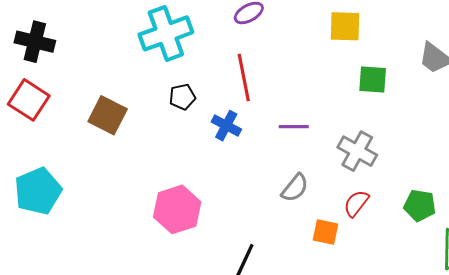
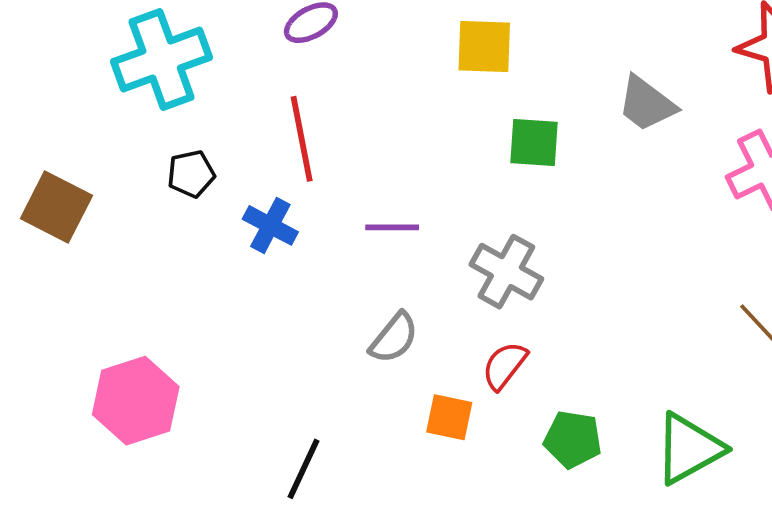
green pentagon: (420, 205) -> (573, 439), moved
pink hexagon: (177, 209) -> (136, 401), moved

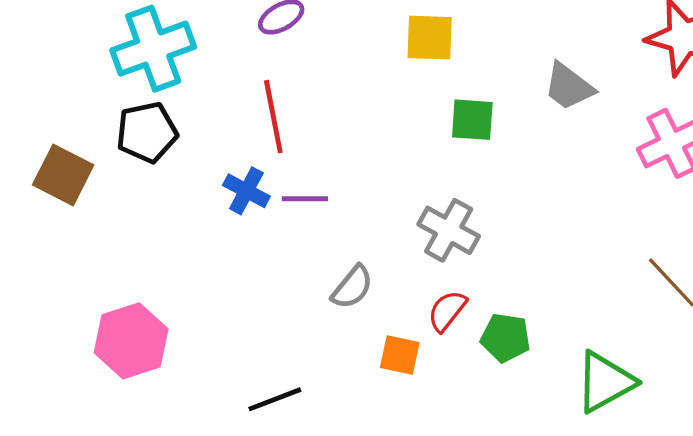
black pentagon: (191, 174) -> (147, 132), moved, size x1.5
purple line: (392, 227) -> (305, 199), moved
green pentagon: (573, 439) -> (506, 338), moved
black line: (304, 469) -> (275, 399), turned 44

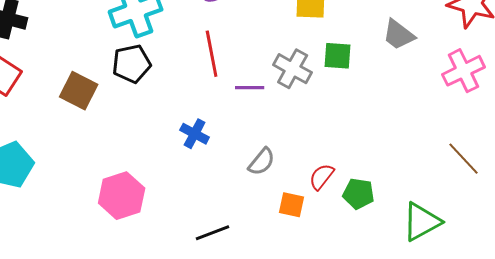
blue cross: (246, 191) -> (195, 134), moved
purple line: (305, 199) -> (250, 88), moved
gray cross: (449, 230) -> (293, 69), moved

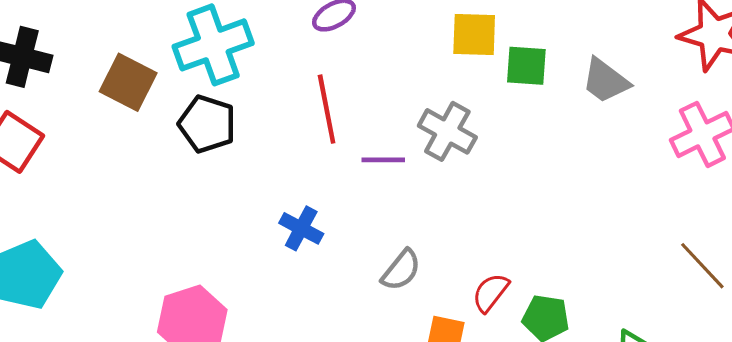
green square: (338, 56) -> (526, 66), moved
black pentagon: (132, 64) -> (207, 124), turned 30
brown square: (79, 91) -> (128, 82), moved

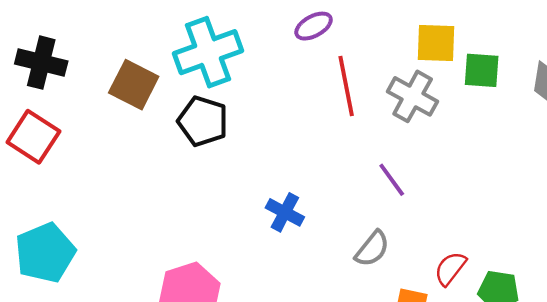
red line: (327, 109) -> (346, 86), moved
gray cross: (447, 131) -> (413, 96), moved
purple line: (383, 160) -> (392, 180), moved, turned 54

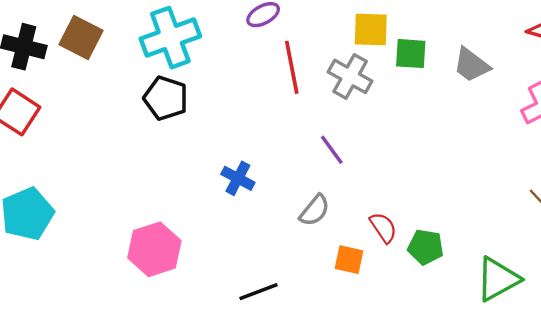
brown square: (134, 85) -> (81, 38), moved
red semicircle: (450, 268) -> (383, 228), turned 108

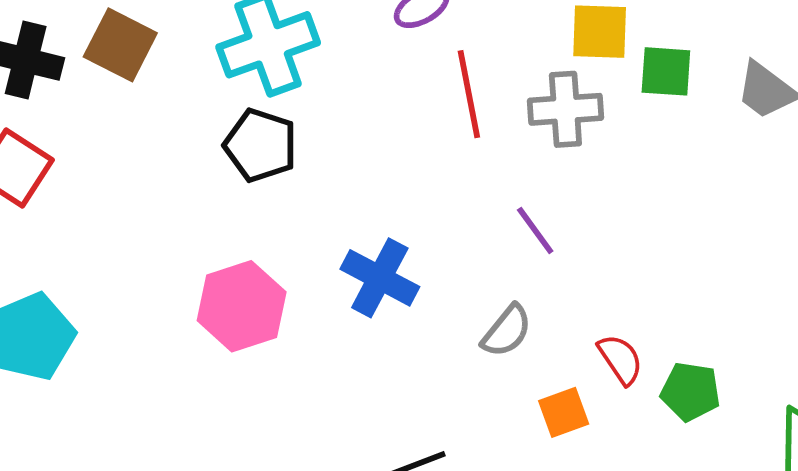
gray cross: (350, 76) -> (565, 109), turned -33
blue cross: (238, 178) -> (380, 278), size x1.4
pink hexagon: (154, 249) -> (242, 306), moved
orange square: (349, 260) -> (564, 412), turned -32

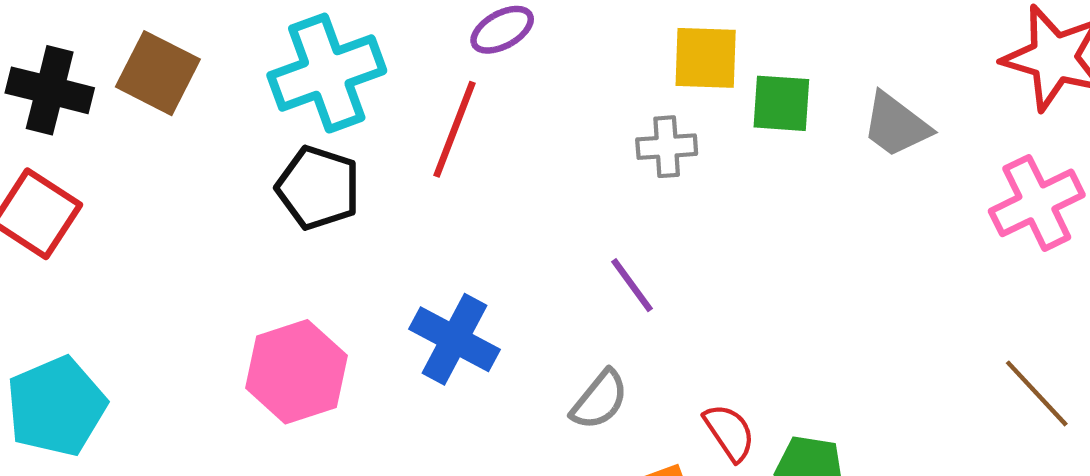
red line: (469, 94) -> (454, 129), moved, turned 32
gray cross: (565, 109) -> (667, 147), size x0.7

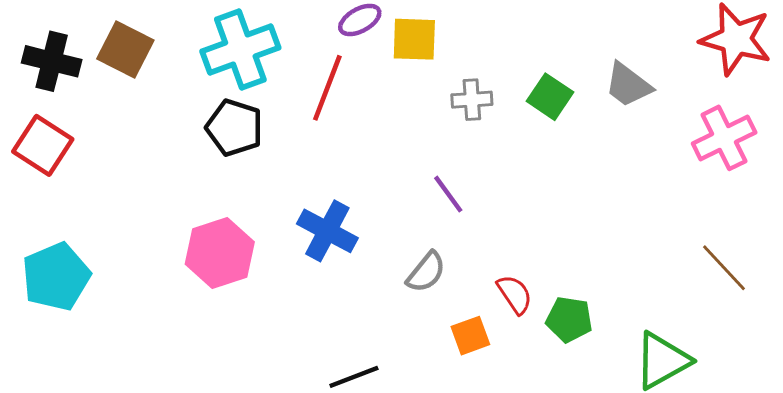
yellow square: (706, 58) -> (414, 39), moved
green square: (781, 103) -> (550, 97), moved, turned 30

